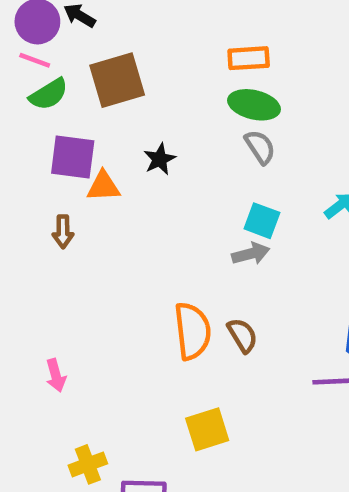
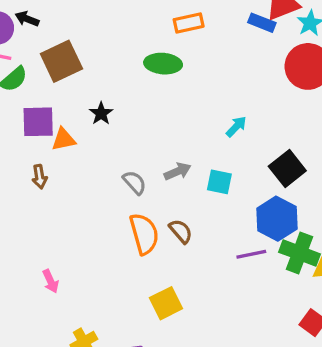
orange rectangle: (249, 58) -> (189, 23), moved
gray semicircle: (260, 147) -> (135, 182), moved
cyan square: (262, 221) -> (219, 182), moved

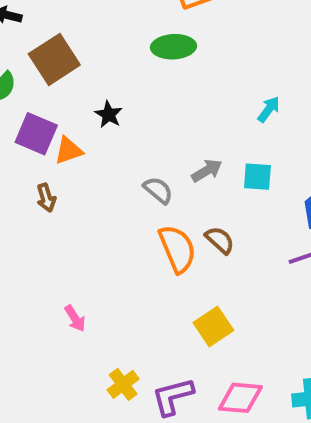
purple square: (38, 122) -> (36, 134), turned 32

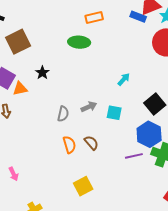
gray semicircle: (158, 190) -> (63, 114), turned 56
orange semicircle: (177, 249) -> (69, 145), size x0.7

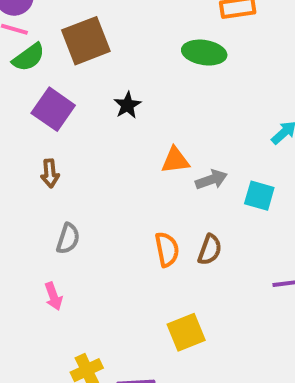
orange triangle: (20, 89) -> (175, 160), moved
gray semicircle: (63, 114) -> (68, 239), moved
brown semicircle: (91, 143) -> (210, 250), turned 56

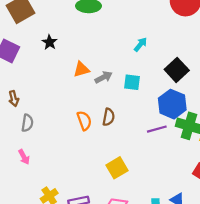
brown arrow: (50, 173) -> (14, 99), moved
yellow square: (186, 332) -> (117, 168), moved

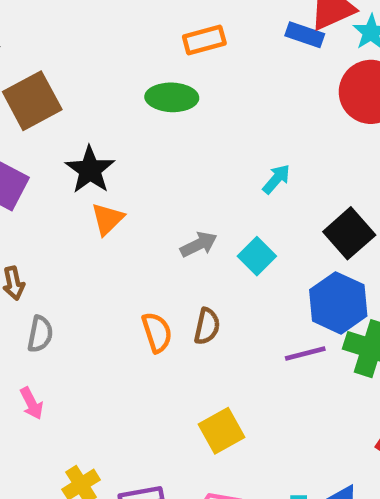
black star: (50, 42) -> (90, 170), size x1.5
orange triangle: (81, 69) -> (107, 219), moved, turned -30
cyan square: (132, 82) -> (257, 256), turned 36

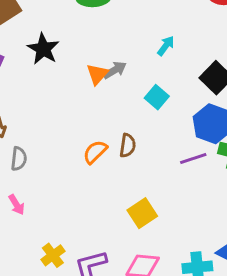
orange triangle: (107, 219) -> (97, 74), moved
gray arrow: (199, 244) -> (115, 70), moved
orange semicircle: (157, 332) -> (95, 152), turned -112

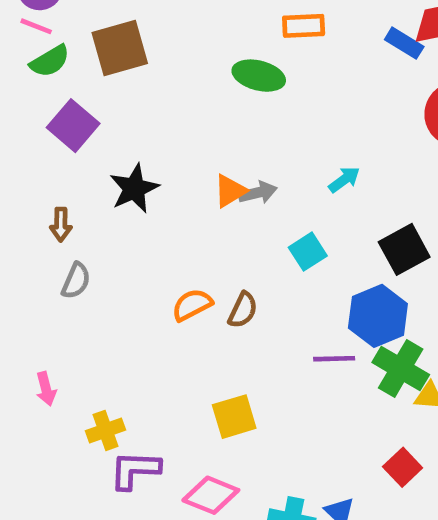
black star: (43, 49) -> (134, 188), moved
pink arrow: (17, 205) -> (46, 389), moved
yellow cross: (53, 255) -> (105, 430), moved

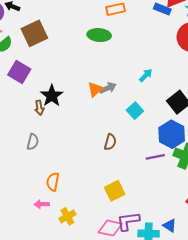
brown arrow: (61, 225) -> (39, 108), moved
orange semicircle: (192, 305) -> (53, 182), moved, turned -42
pink arrow: (46, 389) -> (42, 204), moved, turned 112
yellow cross: (105, 430) -> (67, 216), moved
purple L-shape: (135, 470) -> (128, 221), moved

